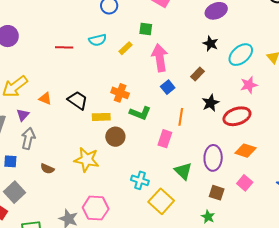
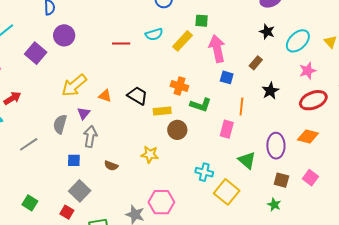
yellow rectangle: (126, 48) -> (182, 41), size x1.5
blue square: (168, 87) -> (227, 77), turned -32
red ellipse: (237, 116) -> (313, 100), moved
yellow star: (87, 160) -> (150, 154), size x0.7
pink square: (245, 183) -> (310, 178), moved

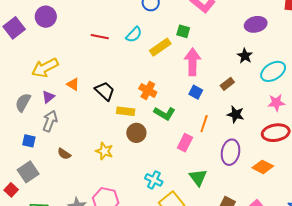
cyan semicircle: (154, 34) -> (134, 35), turned -42
black star: (270, 91) -> (236, 114), turned 30
purple ellipse: (276, 146) -> (230, 152), moved

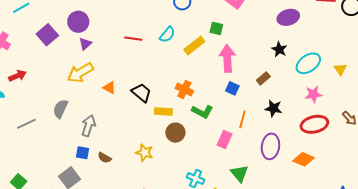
purple triangle: (48, 97) -> (85, 44), moved
blue square: (29, 141) -> (82, 153), moved

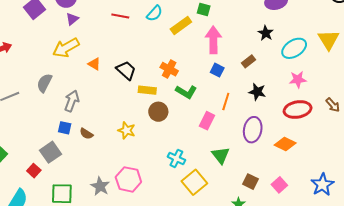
yellow triangle: (340, 69) -> (328, 40), moved, size x1.6

